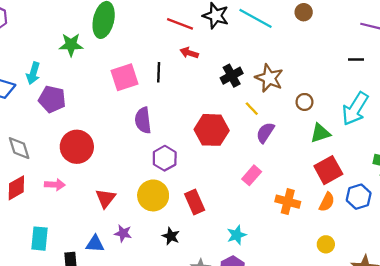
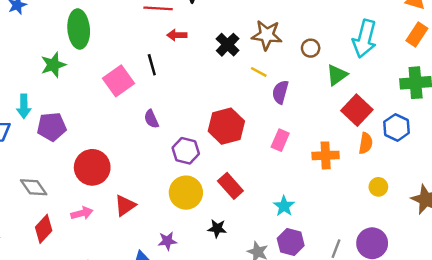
purple semicircle: (143, 120) -> (151, 119), size x0.7
red hexagon: (212, 130) -> (226, 126), moved
red triangle: (106, 198) -> (125, 205), moved, turned 35

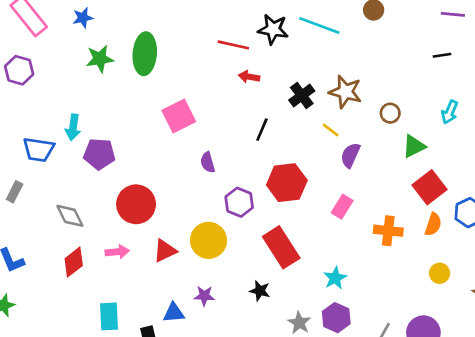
cyan arrow: (365, 39) -> (450, 112), size x0.6
green star: (53, 65) -> (100, 59), moved
black line: (152, 65) -> (262, 130), moved, turned 30
red rectangle: (230, 186) -> (281, 247), size x1.4
yellow circle: (186, 193) -> (209, 240), moved

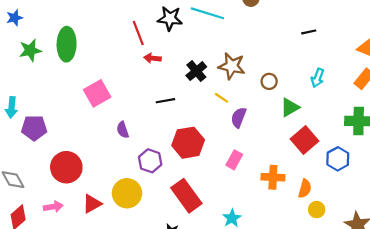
red line: (233, 45) -> (138, 33), turned 60
black line: (262, 130) -> (165, 101), turned 60
orange semicircle: (433, 224) -> (305, 189), moved

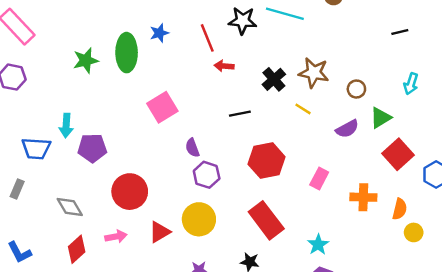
blue star: (15, 18) -> (159, 33), moved
purple semicircle: (239, 117) -> (347, 129), moved, turned -138
purple hexagon: (150, 161) -> (207, 175), moved

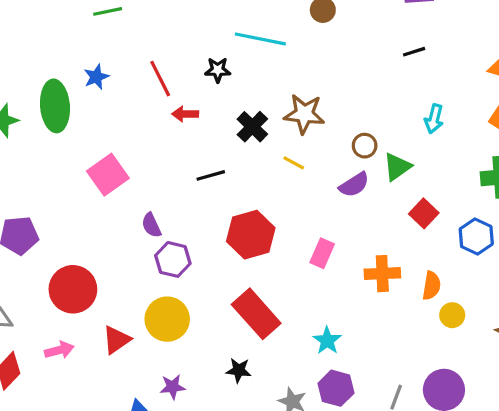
black star: (243, 21) -> (218, 70), moved, size x0.7
brown circle: (356, 89) -> (365, 146), moved
red square: (398, 154) -> (424, 213), size x0.7

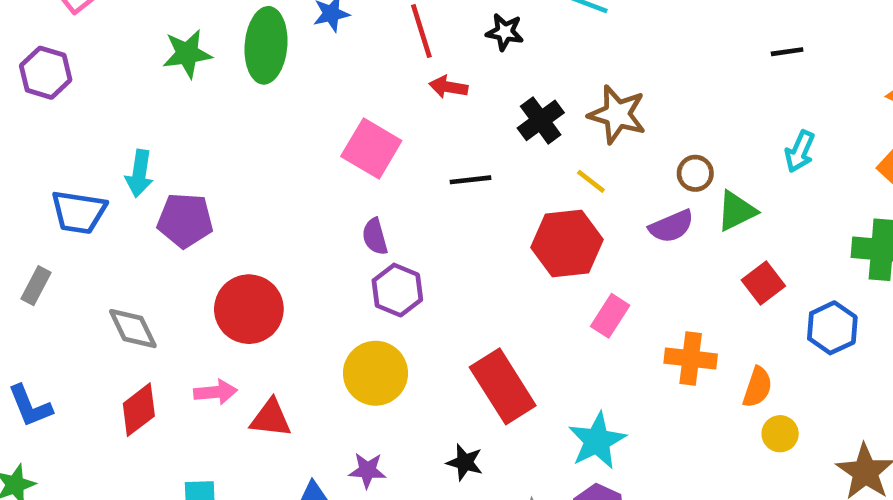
pink square: (108, 175) -> (371, 148), moved, turned -33
red hexagon: (251, 235) -> (567, 244), moved
red triangle: (116, 340) -> (271, 418), moved, turned 32
cyan star: (327, 341) -> (597, 441), size x1.4

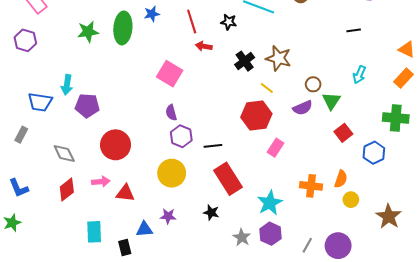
black line: (470, 180) -> (213, 146), moved
green triangle: (736, 211) -> (331, 101), turned -30
orange cross: (691, 359) -> (311, 186), moved

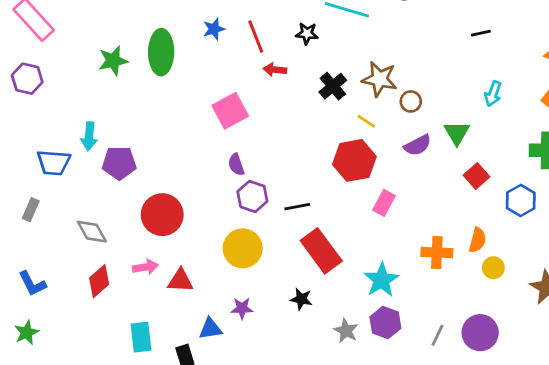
blue star: (152, 14) -> (214, 29), moved
pink square: (170, 74) -> (230, 111), turned 35
brown circle: (313, 84) -> (411, 101), moved

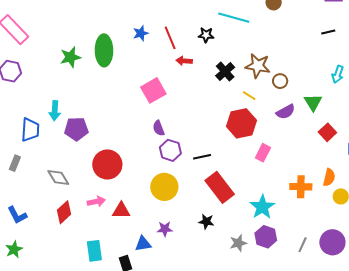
blue trapezoid: (54, 163) -> (30, 130), turned -90
gray star: (346, 331) -> (238, 243), turned 30

